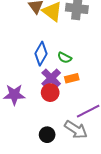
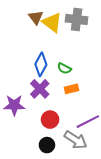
purple cross: (51, 78) -> (40, 89), moved
red circle: (50, 93) -> (50, 120), moved

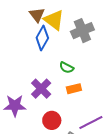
gray cross: (77, 19) -> (82, 31), moved, turned -30
blue diamond: (41, 64) -> (42, 38), moved

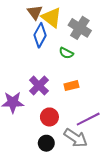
gray cross: (82, 31) -> (80, 28), turned -35
green semicircle: (67, 68) -> (66, 53), moved

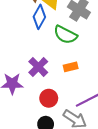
green semicircle: (66, 53) -> (65, 35), size x1.6

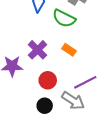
orange rectangle: (71, 67) -> (69, 50), turned 48

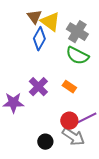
green semicircle: (64, 18) -> (77, 56), moved
red circle: (48, 80) -> (69, 121), moved

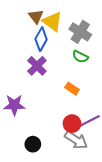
green semicircle: (77, 56) -> (80, 57), size x0.7
purple cross: (38, 87) -> (37, 66), moved
black circle: (45, 142) -> (33, 144), moved

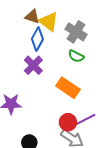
brown triangle: (36, 16) -> (32, 17), turned -35
orange rectangle: (72, 89) -> (68, 88), size x1.6

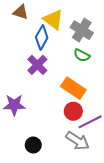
brown triangle: (32, 17) -> (21, 12), moved
red circle: (68, 122) -> (73, 111), moved

